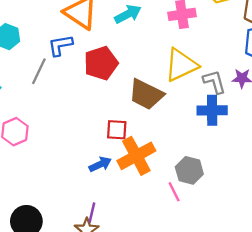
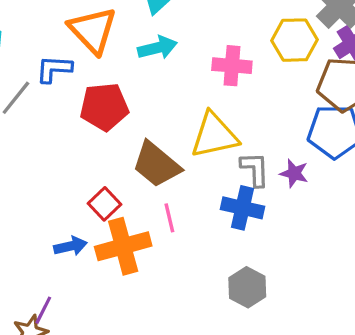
red square: (117, 130) -> (105, 204), turned 30
gray hexagon: (189, 170) -> (247, 287), moved
pink line: (174, 192) -> (169, 218), moved

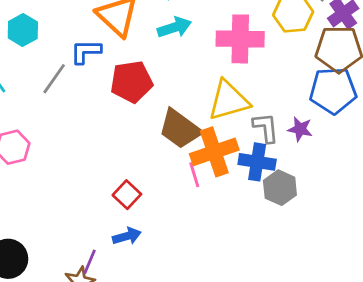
pink cross: (232, 66) -> (240, 39), size x1.4
red square: (105, 204) -> (127, 195), moved
blue arrow: (71, 246) -> (127, 236), moved
orange cross: (123, 246) -> (214, 152), moved
gray hexagon: (247, 287) -> (280, 188), moved

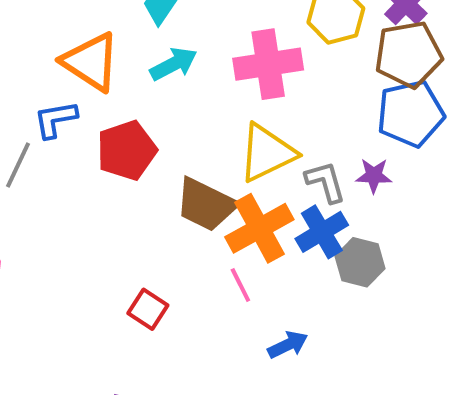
blue cross: (257, 162) -> (322, 232), turned -30
pink line: (194, 175) -> (240, 285), moved
blue arrow: (127, 236) -> (288, 345), moved

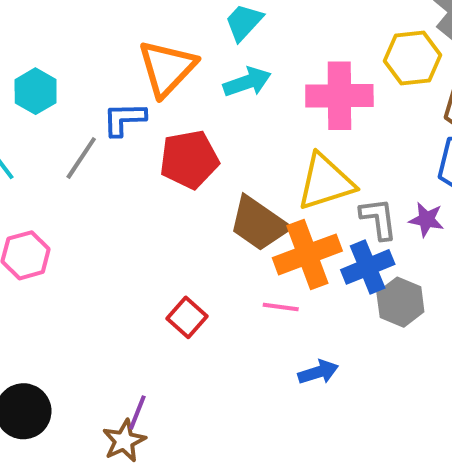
orange triangle: (91, 62) -> (167, 68), turned 32
pink line: (240, 285) -> (281, 307), turned -64

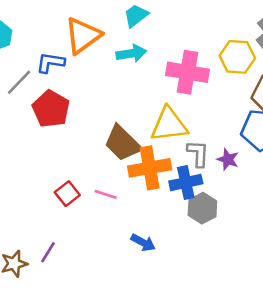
red pentagon: (189, 159) -> (51, 109), moved, turned 30
pink line: (281, 307) -> (106, 194), moved
blue arrow: (318, 372) -> (143, 243), turned 35
purple line: (137, 412) -> (48, 252), moved

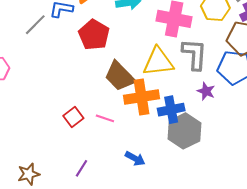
red pentagon: (51, 109) -> (94, 35), moved
gray L-shape: (198, 154) -> (194, 54), moved, size x1.4
gray hexagon: (202, 208) -> (184, 131), size x1.4
purple line: (48, 252) -> (82, 168), moved

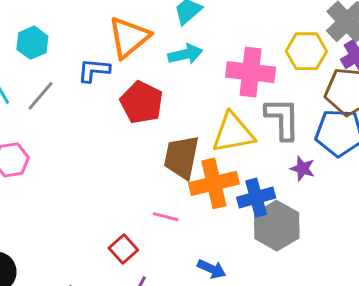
gray line: (35, 25) -> (40, 96), moved
brown trapezoid: (120, 76) -> (181, 157), turned 60
red square: (73, 117) -> (123, 249), moved

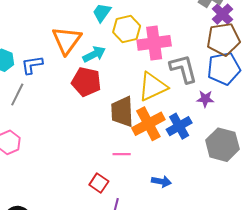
yellow hexagon: (306, 51) -> (127, 29), moved
cyan arrow: (185, 54) -> (94, 54), moved
blue L-shape: (94, 70) -> (32, 65), moved
gray hexagon: (277, 226) -> (222, 145), moved

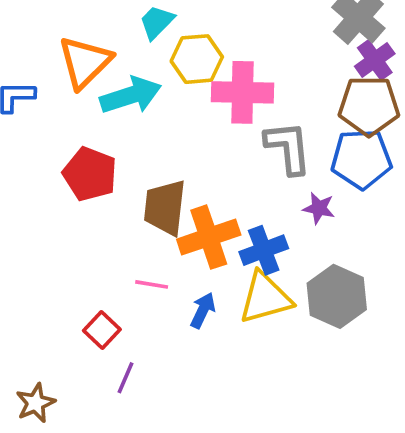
cyan arrow: (94, 54) -> (131, 95), size x1.4
red pentagon: (86, 82) -> (90, 174), moved
yellow triangle: (153, 87) -> (265, 298), moved
blue arrow: (161, 181) -> (203, 310), moved, turned -84

